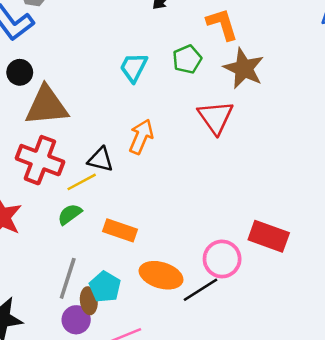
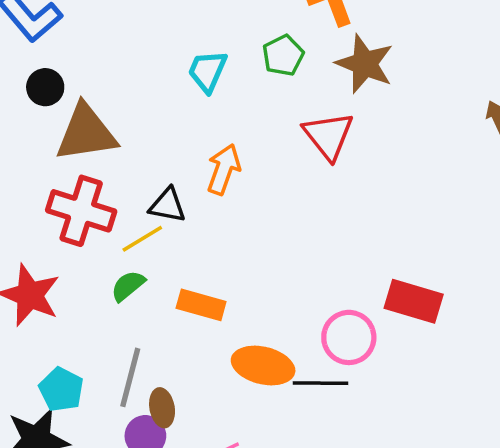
cyan pentagon: (105, 287) -> (61, 389), moved
black line: (200, 290) -> (321, 383), turned 36

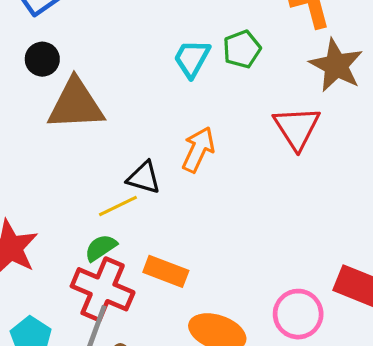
green pentagon: (283, 55) -> (242, 49), moved
red cross: (81, 211) -> (103, 289), moved

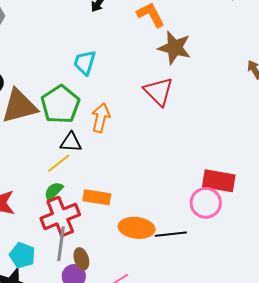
green pentagon: (242, 49) -> (60, 104), moved, size x1.6
red cross: (103, 289) -> (60, 216), turned -33
pink circle: (298, 314) -> (206, 203), moved

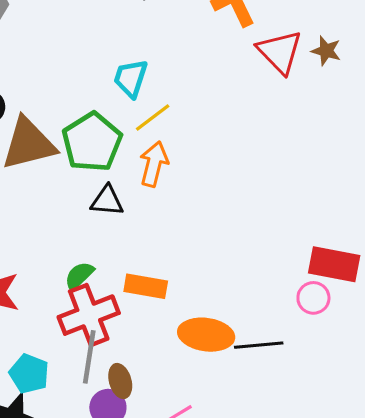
brown star: (175, 48) -> (326, 51), moved, size x0.6
red triangle: (159, 91) -> (280, 52), moved
yellow line: (59, 163) -> (153, 117), moved
pink circle: (206, 203) -> (313, 298), size x0.7

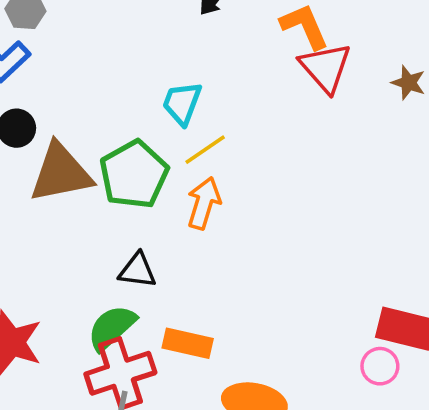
red triangle: (280, 52) -> (325, 67), moved
black triangle: (107, 201) -> (138, 270), moved
green semicircle: (79, 276) -> (112, 328), size x1.4

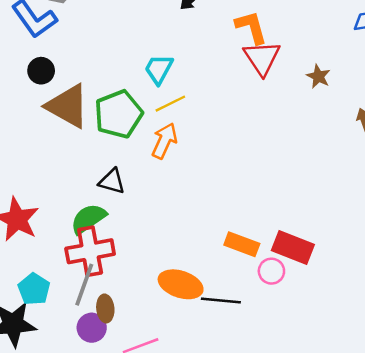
brown triangle: (61, 173) -> (68, 106), turned 33
orange rectangle: (188, 343) -> (242, 244), moved

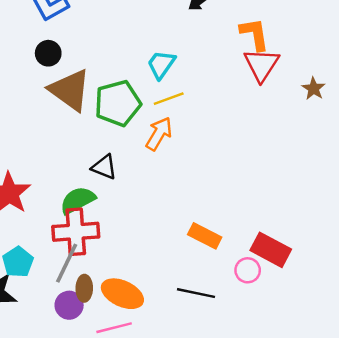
orange rectangle: (242, 244) -> (205, 236), moved
orange ellipse: (181, 284) -> (122, 294), moved

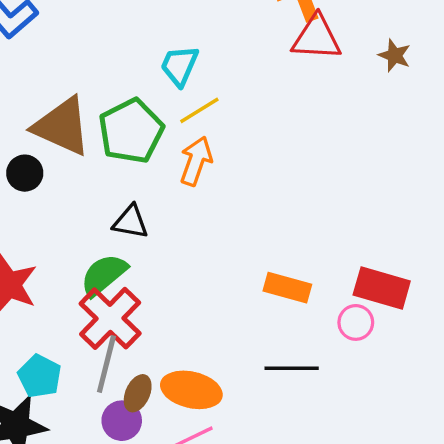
black circle: (48, 53) -> (25, 173), moved
red triangle: (261, 65) -> (317, 38), turned -48
red cross: (76, 232) -> (110, 318), turned -30
brown ellipse: (84, 288) -> (138, 393), turned 35

